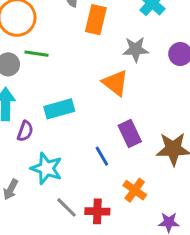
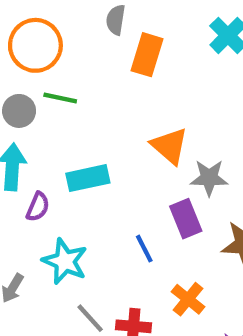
gray star: (136, 49) -> (209, 178), moved

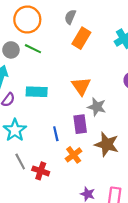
orange cross: (188, 299) -> (74, 155), moved

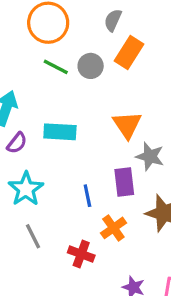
gray circle: (11, 50) -> (91, 66), moved
red cross: (41, 171) -> (81, 254), moved

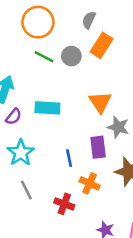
orange cross: (113, 228) -> (90, 183), turned -30

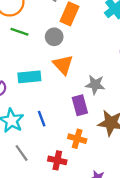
gray circle: (71, 56) -> (54, 37), moved
orange triangle: (100, 102) -> (63, 65), moved
blue line: (69, 158) -> (42, 119), moved

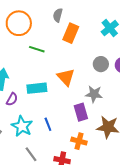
green line: (20, 32) -> (37, 49), moved
gray circle: (54, 37) -> (101, 64), moved

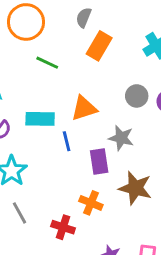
orange triangle: (66, 77) -> (84, 108), turned 48
blue line: (48, 124) -> (67, 141), moved

